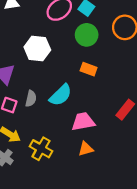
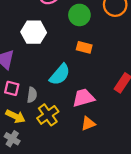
gray semicircle: (31, 99) -> (32, 95), moved
yellow cross: (41, 149) -> (48, 115), moved, turned 30

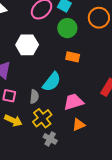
gray semicircle: (32, 95) -> (34, 97), moved
gray cross: (12, 139) -> (50, 139), moved

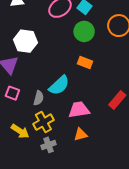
white hexagon: (27, 45) -> (25, 41), moved
yellow arrow: (13, 121) -> (20, 131), moved
gray cross: (50, 139) -> (48, 145), turned 32

